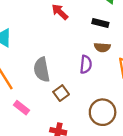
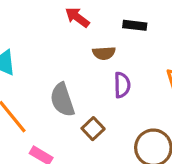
brown semicircle: (102, 47) -> (104, 53), moved

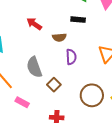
red arrow: (77, 17) -> (34, 24), moved

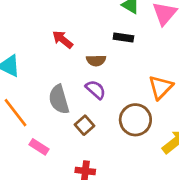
purple semicircle: (71, 57) -> (96, 90), moved, turned -49
brown circle: (92, 95) -> (135, 120), moved

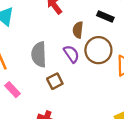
brown semicircle: (96, 60) -> (78, 30), turned 84
brown circle: (135, 120) -> (98, 50), moved

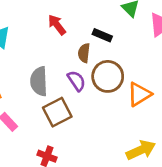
black rectangle: (105, 17) -> (102, 35), moved
brown square: (55, 81) -> (57, 112), size x1.5

